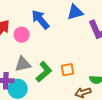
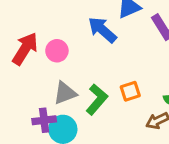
blue arrow: (40, 20) -> (102, 30), moved

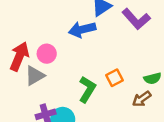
blue arrow: (102, 30) -> (82, 29), turned -45
gray triangle: (65, 93) -> (35, 76), moved

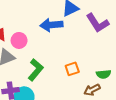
green L-shape: (87, 89) -> (36, 70), moved

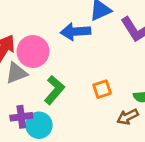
pink circle: (19, 40) -> (33, 52), size x1.5

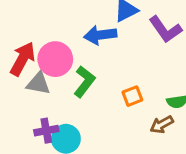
gray triangle: (16, 73) -> (38, 83), turned 35
green L-shape: (54, 90) -> (84, 82), moved

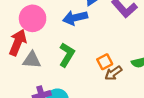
pink circle: (55, 59) -> (33, 18), moved
brown arrow: (162, 125) -> (113, 73), moved

